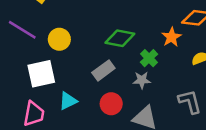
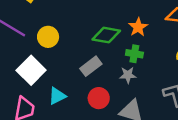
orange star: (171, 37) -> (138, 27), moved
green cross: (149, 58) -> (134, 54), turned -35
white square: (41, 74) -> (31, 70), turned -32

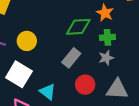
cyan triangle: (57, 96) -> (48, 92), turned -42

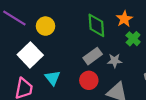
green diamond: (78, 27) -> (96, 25), turned 75
green cross: (107, 37) -> (133, 39), moved, turned 32
gray rectangle: (71, 58) -> (93, 56), moved

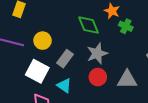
gray rectangle: (93, 56) -> (65, 59), moved
gray star: (115, 61) -> (97, 53), moved, size x1.5

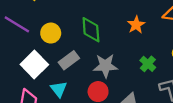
green diamond: (88, 25) -> (91, 30), moved
green cross: (126, 26) -> (148, 64), moved

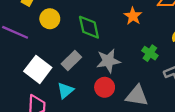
yellow circle: (51, 33) -> (50, 19), moved
cyan triangle: (59, 89) -> (65, 90), turned 36

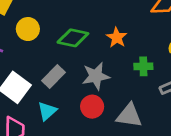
orange star: (133, 16) -> (117, 38), moved
green diamond: (89, 27) -> (73, 38), turned -65
green cross: (150, 53) -> (143, 66), turned -35

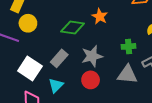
yellow circle: (28, 29) -> (28, 23), moved
orange star: (117, 38) -> (100, 16), moved
gray triangle: (129, 116) -> (127, 74), moved

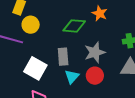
gray rectangle: (59, 58) -> (63, 57), turned -42
cyan triangle: (56, 85) -> (72, 77), moved

